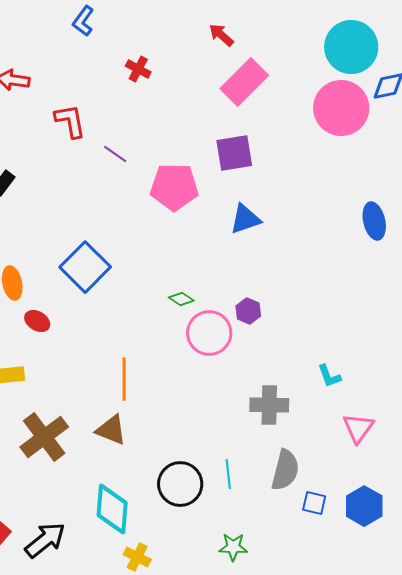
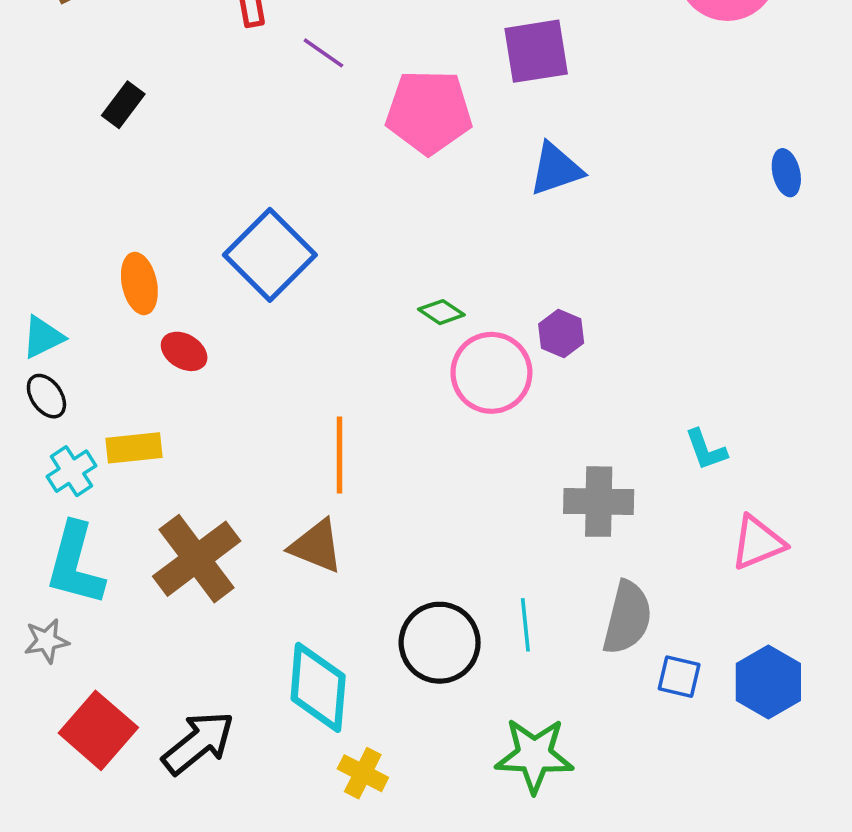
blue ellipse: (374, 221) -> (786, 173), size x0.7
pink triangle: (358, 428) -> (758, 543), turned 32
green star: (233, 547) -> (534, 755), size x1.5

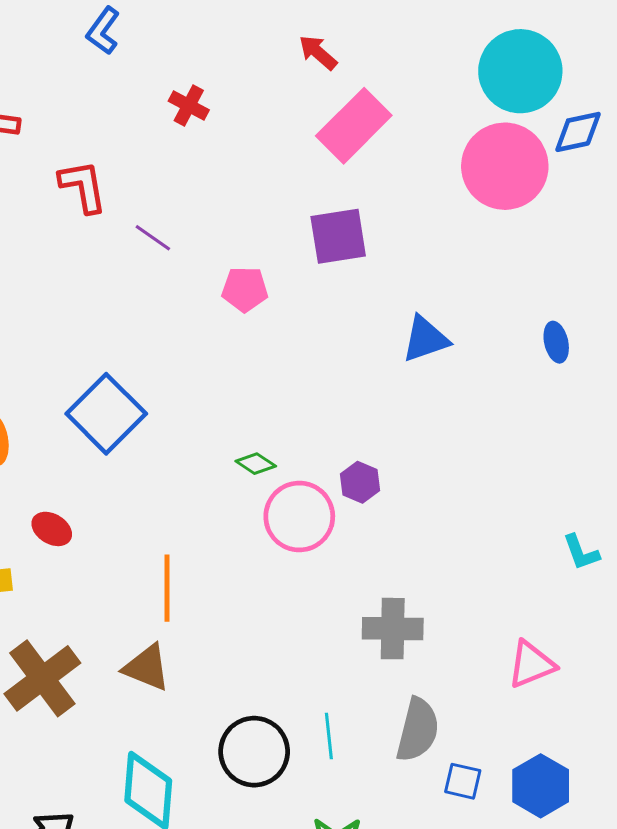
pink pentagon: (429, 112) -> (245, 289), size x0.6
blue triangle: (556, 169) -> (425, 339), moved
red ellipse: (184, 351) -> (52, 529), moved
cyan L-shape: (706, 450) -> (581, 552), moved

